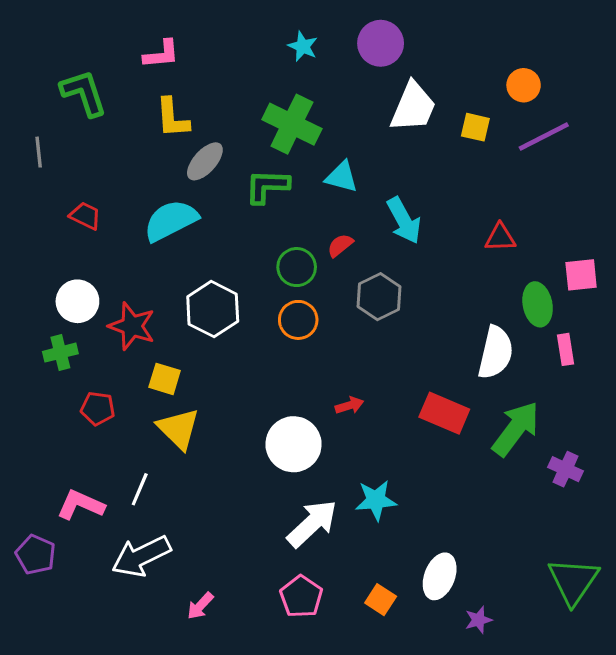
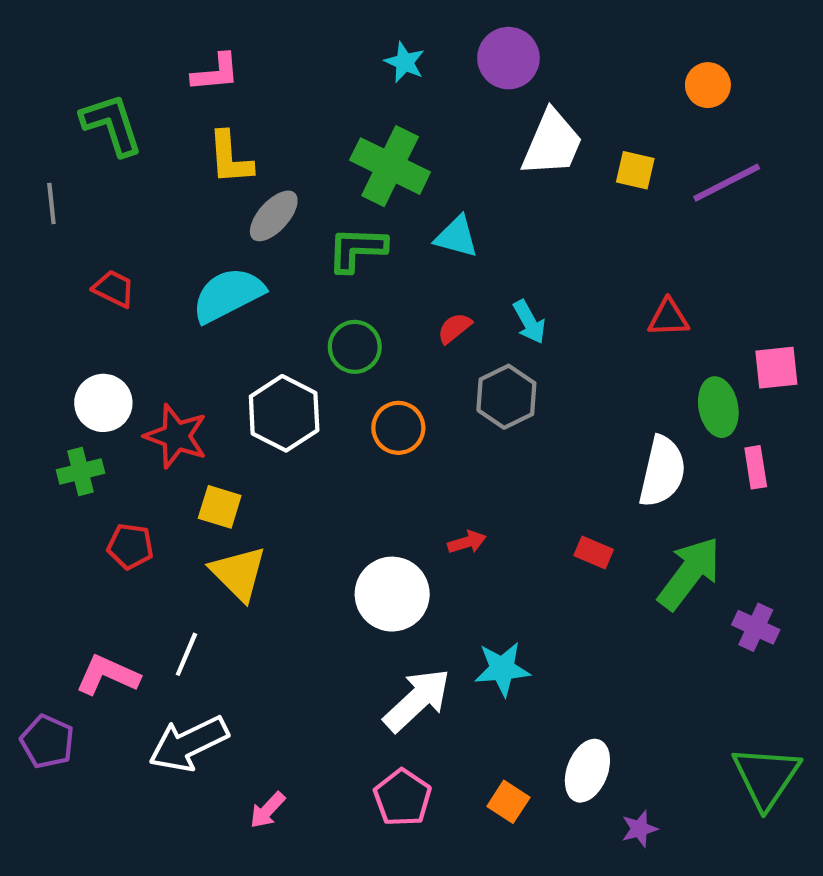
orange circle: (524, 85) -> (708, 85), moved
cyan arrow: (404, 220) -> (529, 322), moved, size x0.7
green circle: (297, 267) -> (355, 347), moved
red rectangle: (444, 413) -> (594, 553), size x0.6

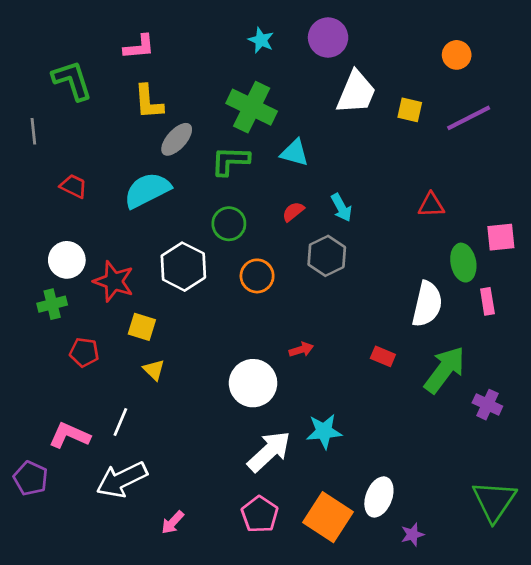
yellow triangle: (238, 573) -> (154, 370), size x0.6
orange square: (508, 802) -> (328, 517), size x1.8

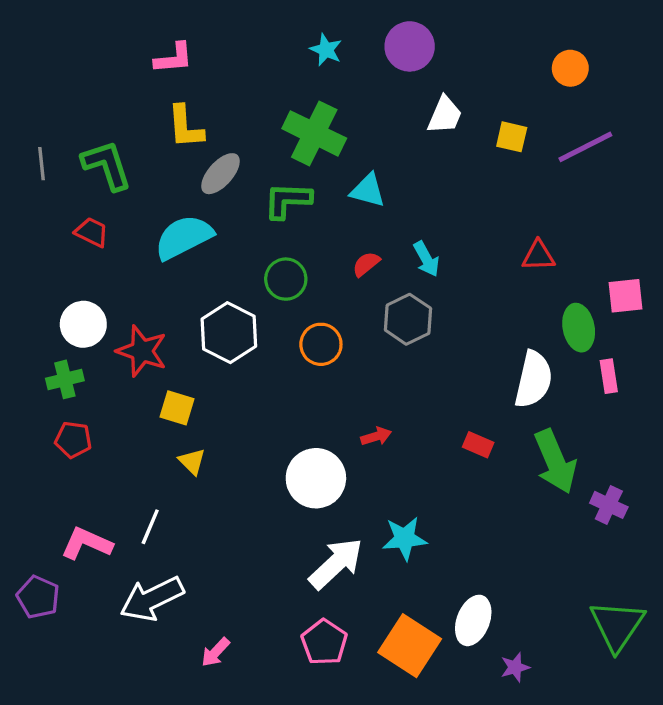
green L-shape: (72, 80) -> (107, 165), moved
white trapezoid: (356, 92) -> (445, 115), size x0.7
red pentagon: (84, 352) -> (73, 440), moved
green arrow: (445, 370) -> (555, 461), turned 120

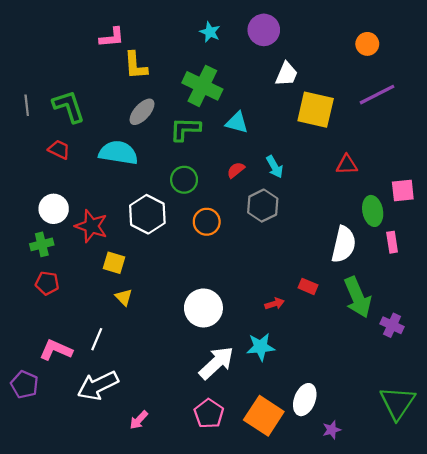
yellow L-shape: (185, 127) -> (136, 65), moved
yellow square: (512, 137) -> (316, 110), moved, size x1.8
cyan semicircle: (184, 237) -> (118, 153), turned 36
red arrow: (376, 436) -> (275, 304), moved

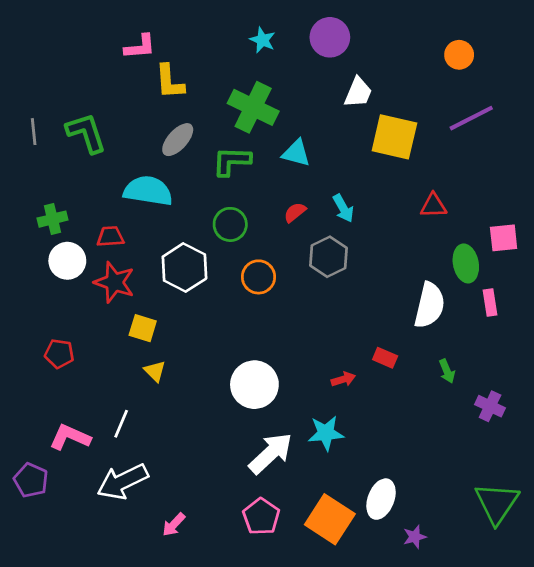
red trapezoid: (59, 150) -> (110, 237), moved, turned -30
green cross: (42, 244) -> (53, 219), moved
green arrow: (358, 297) -> (447, 371), size x0.5

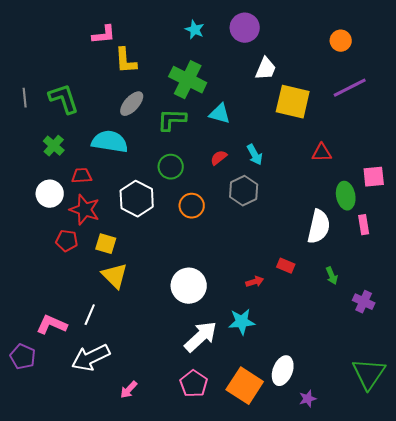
green cross: (53, 219) -> (54, 146), moved, turned -35
red pentagon: (59, 354) -> (67, 241), moved
yellow triangle: (155, 371) -> (115, 276), size x1.6

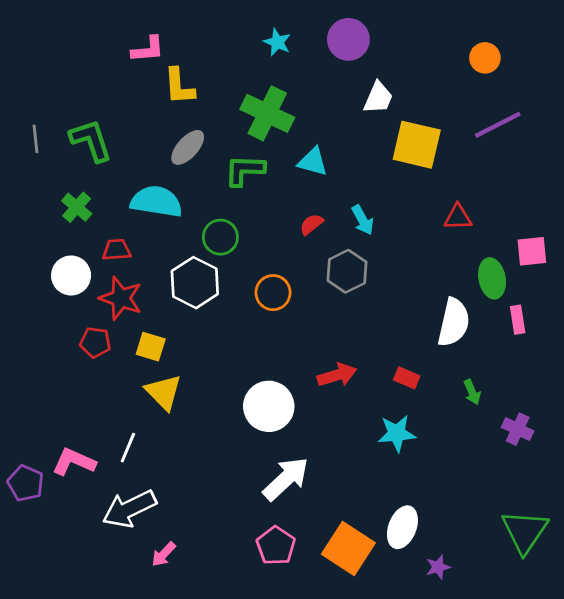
green circle: (171, 167) -> (220, 237), moved
red arrow: (255, 282) -> (337, 375), moved, size x1.5
cyan star: (242, 322) -> (397, 433), moved
purple pentagon: (23, 357) -> (26, 483), moved
pink arrow: (129, 390) -> (163, 554), moved

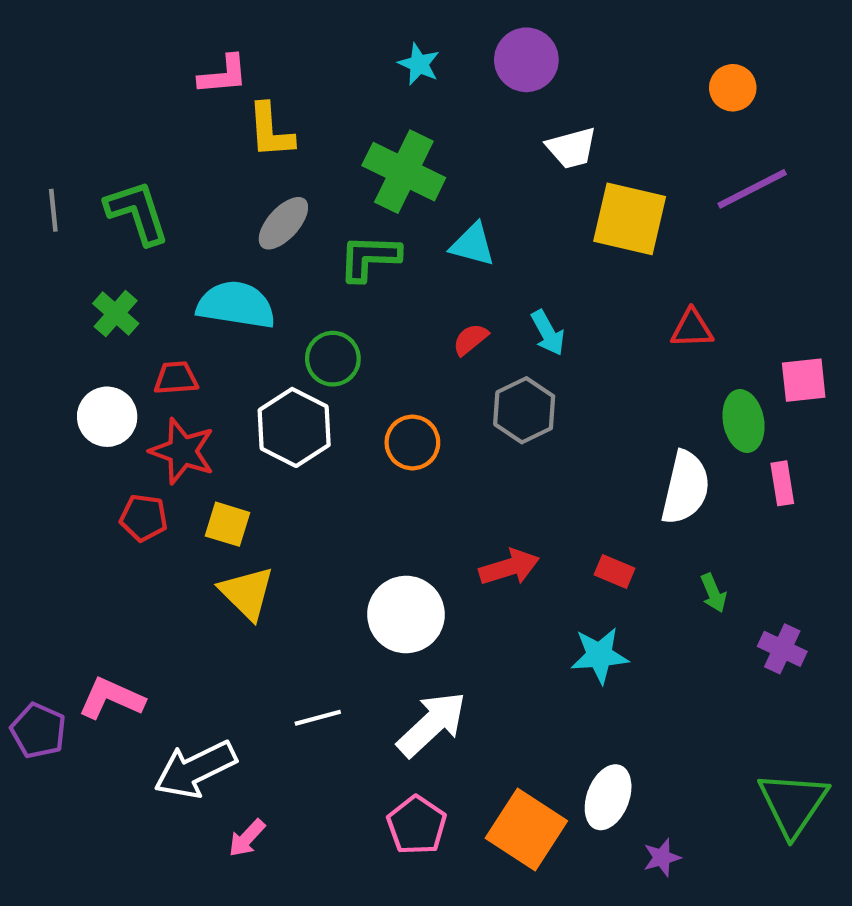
white trapezoid: (378, 98) -> (572, 148), turned 52
white line: (128, 448) -> (318, 718), moved, turned 52

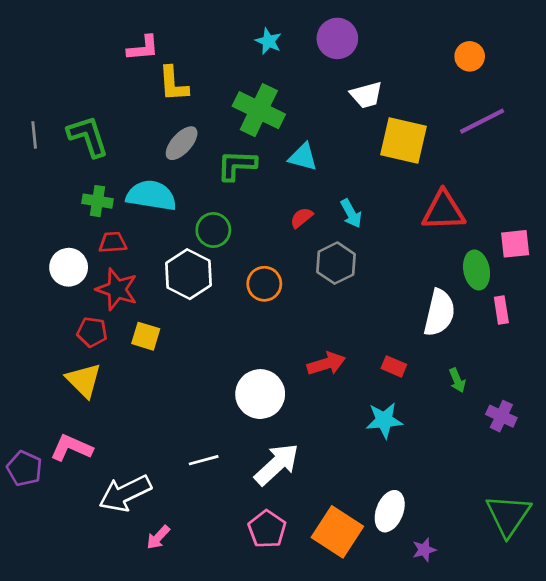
green cross: (116, 314) -> (98, 201), moved, turned -32
red triangle: (692, 329) -> (443, 211), size x1.6
yellow triangle: (247, 593) -> (84, 380), moved

